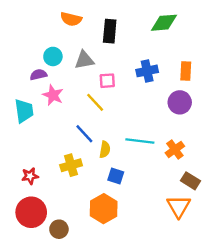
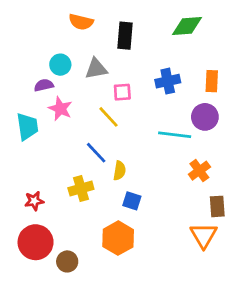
cyan line: (140, 141) -> (175, 135), moved
brown rectangle: (191, 181) -> (217, 206), turned 54

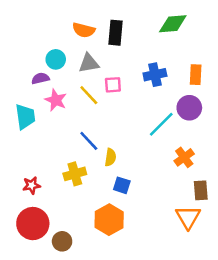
orange semicircle: (81, 22) -> (84, 30), moved
yellow line: (109, 117) -> (89, 95), moved
cyan line: (175, 135) -> (161, 124), turned -52

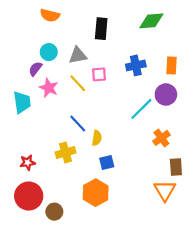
orange semicircle: (84, 30) -> (50, 15), moved
purple semicircle: (40, 78) -> (35, 69), turned -40
blue square: (122, 185) -> (107, 163), turned -32

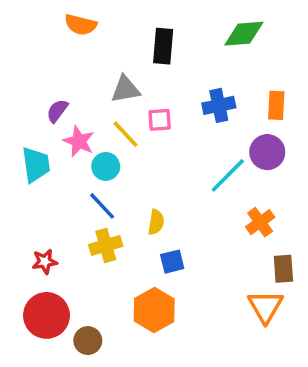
cyan circle: (49, 52) -> (106, 166), moved
blue line: (78, 123) -> (102, 206), moved

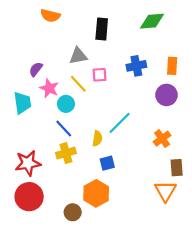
cyan line: (228, 175) -> (120, 123), moved
red star: (45, 262) -> (28, 163), size x1.6
brown circle: (88, 341) -> (73, 212), moved

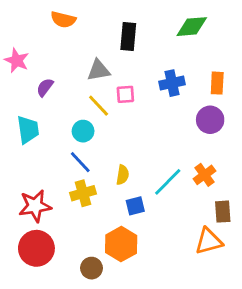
pink star: (49, 88) -> (17, 60), moved
cyan line: (120, 123) -> (168, 182), moved
orange triangle: (165, 191) -> (209, 241), turned 45

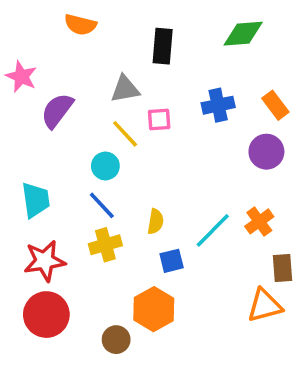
orange rectangle: (217, 83) -> (275, 105), turned -40
purple semicircle: (45, 87) -> (57, 111), size x1.5
cyan trapezoid: (28, 130) -> (36, 200), moved

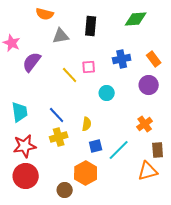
gray triangle: (125, 89) -> (61, 36), moved
cyan circle: (105, 166) -> (107, 93), moved
cyan line: (213, 230) -> (119, 150), moved

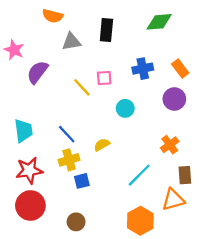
yellow semicircle: (87, 124) -> (102, 145), turned -128
blue square: (96, 146) -> (82, 181), moved
orange hexagon: (86, 173) -> (140, 221), moved

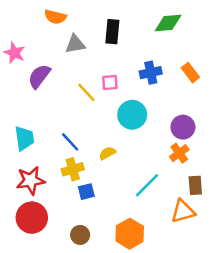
purple circle: (174, 99) -> (183, 127), moved
cyan circle: (125, 108) -> (132, 115), size x1.5
orange hexagon: (140, 221) -> (130, 234), moved

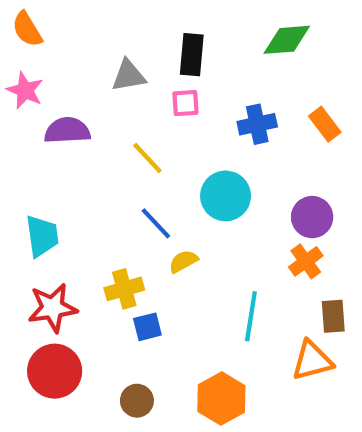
orange semicircle: (55, 17) -> (27, 29), moved, turned 45
purple semicircle: (39, 76) -> (67, 131), turned 50
pink square: (110, 83) -> (185, 103), moved
blue line: (70, 142) -> (156, 223), moved
cyan line: (147, 185) -> (251, 316), turned -36

